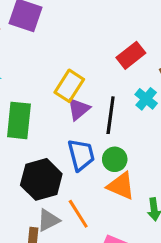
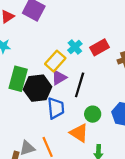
cyan cross: (146, 99) -> (75, 47), moved
green circle: (115, 159) -> (93, 114), moved
black hexagon: (41, 179) -> (38, 88), moved

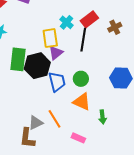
yellow rectangle: (55, 61) -> (50, 38), turned -42
black line: (80, 85) -> (83, 40), moved
green circle: (93, 114) -> (81, 79), moved

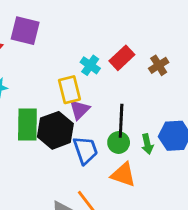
black line: (83, 40) -> (121, 121), moved
green arrow: (102, 117) -> (147, 144), moved

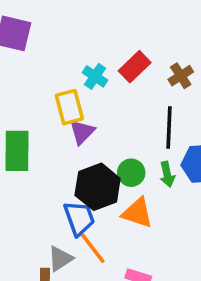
black line: (121, 121) -> (169, 128), moved
black hexagon: (55, 130) -> (98, 187), moved
blue trapezoid: (85, 150) -> (79, 218), moved

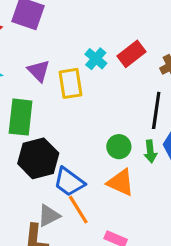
purple triangle: (82, 132) -> (39, 71), moved, turned -35
black hexagon: (98, 187) -> (38, 158), moved
blue trapezoid: (79, 218) -> (69, 182), turned 140

